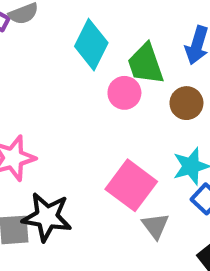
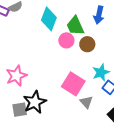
brown circle: (186, 103) -> (87, 44), moved
black star: (47, 217) -> (35, 102), turned -30

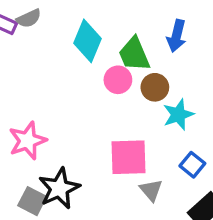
cyan star: (101, 72) -> (178, 115), moved
pink square: (73, 84) -> (129, 157), turned -35
gray square: (20, 110) -> (32, 201), turned 35

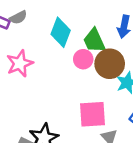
brown circle: (155, 87) -> (110, 64), size x1.5
pink star: (28, 141) -> (20, 64), moved

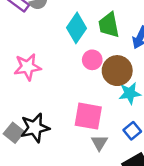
green trapezoid: (94, 41) -> (109, 25), moved
pink star: (20, 64) -> (28, 67), moved

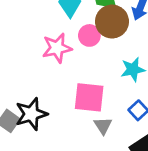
pink star: (28, 67) -> (57, 48), moved
brown circle: (117, 71) -> (112, 22), moved

